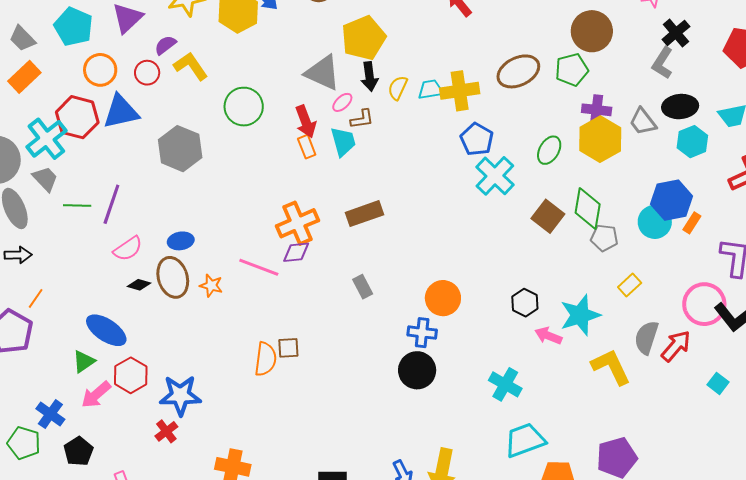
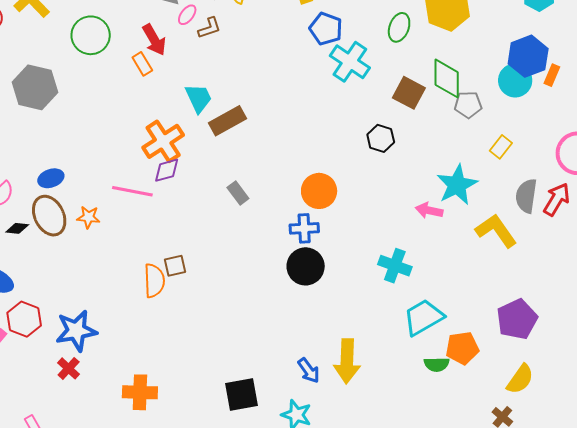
cyan trapezoid: (343, 142) -> (198, 98), moved
orange rectangle: (307, 147) -> (142, 64), moved
black hexagon: (525, 303) -> (381, 138), moved

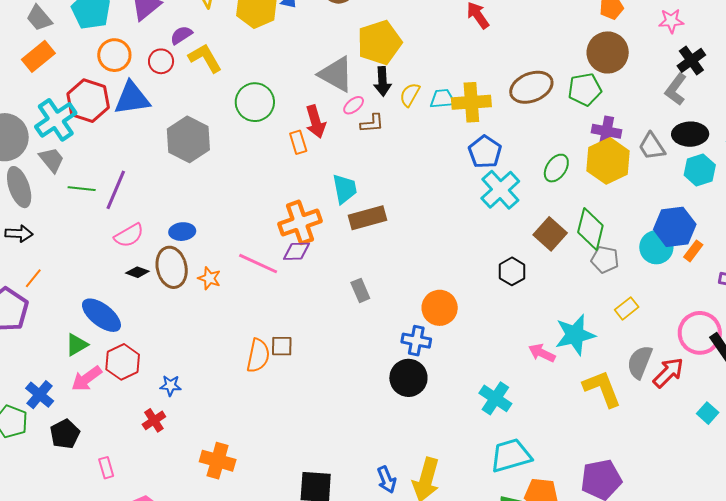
blue star: (76, 331) -> (171, 386), size x0.5

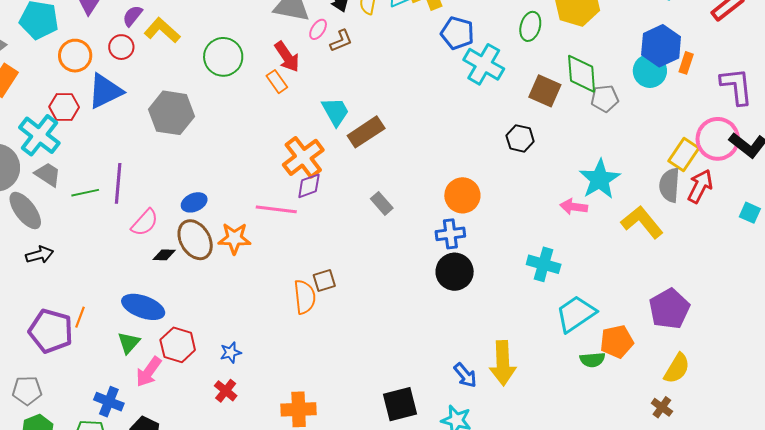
red hexagon: (88, 101) -> (64, 107), size x0.7
orange line: (33, 278) -> (80, 317), moved
orange star: (209, 278) -> (234, 238), size x1.4
yellow rectangle: (627, 308) -> (684, 154), moved, size x1.4

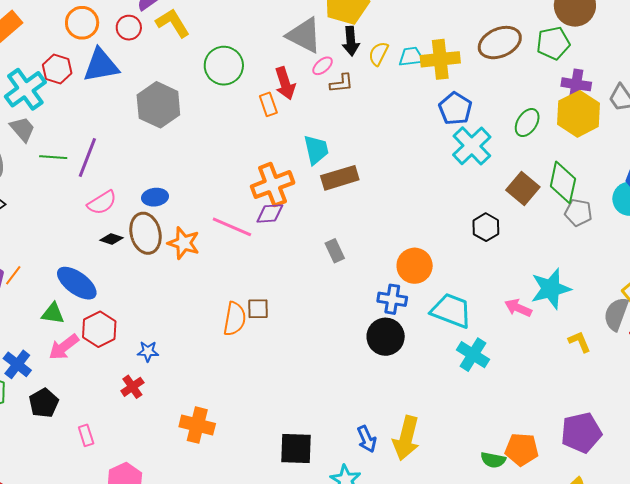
yellow L-shape: (642, 222) -> (579, 342), size x0.6
cyan trapezoid: (576, 314) -> (451, 311), moved, turned 39
green triangle: (129, 343) -> (53, 313), turned 40

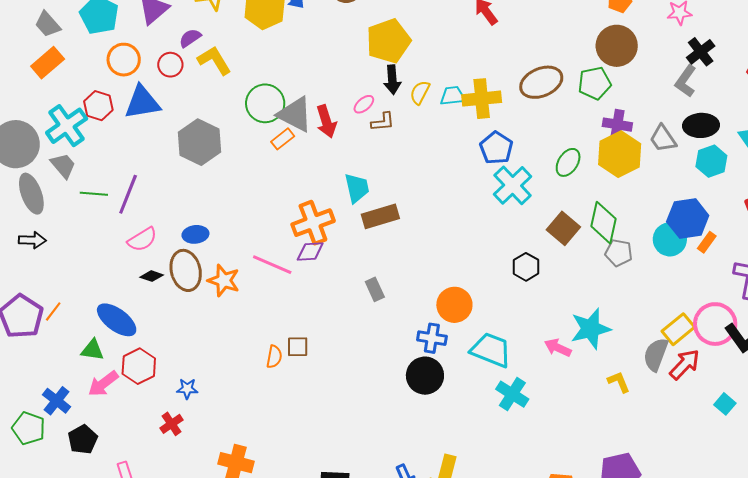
gray triangle: (304, 35) -> (295, 114), moved
orange rectangle: (268, 104) -> (283, 139), moved, turned 70
orange semicircle: (235, 319) -> (274, 357), size x0.7

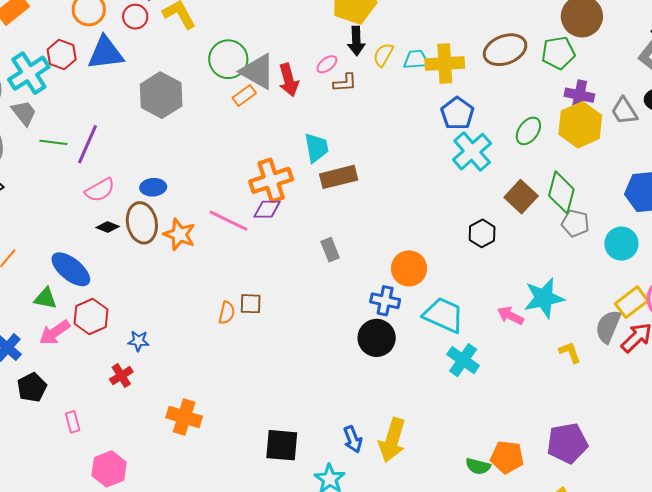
cyan circle: (670, 239) -> (621, 244), moved

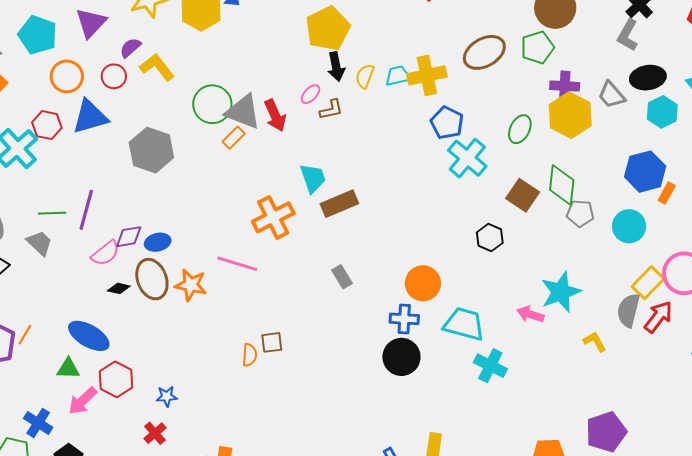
gray trapezoid: (24, 113) -> (40, 243), moved
purple diamond: (267, 209) -> (129, 237), moved

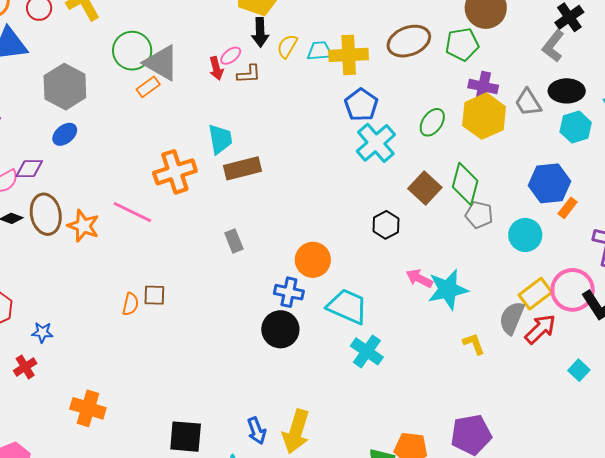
red arrow: (275, 115) -> (216, 68), moved, size x0.7
blue ellipse: (158, 242) -> (65, 134), moved, turned -35
pink arrow: (530, 314) -> (419, 278), moved

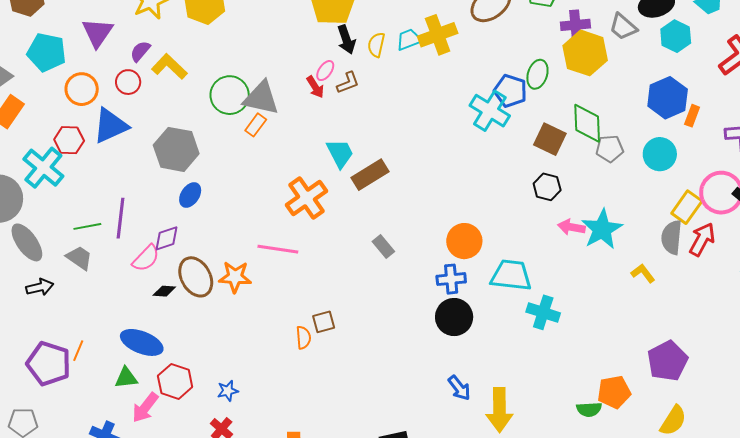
blue pentagon: (361, 105) -> (510, 91), moved
black hexagon: (386, 225) -> (547, 187), moved
blue arrow: (257, 431) -> (459, 388), moved

